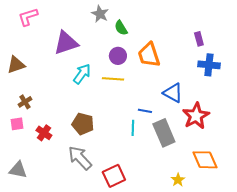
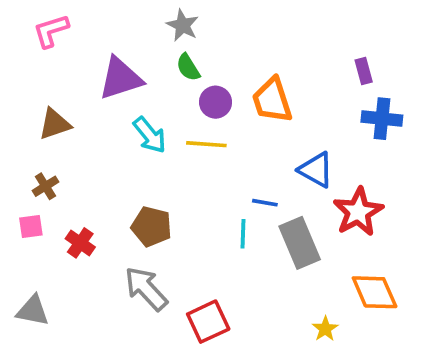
green semicircle: (121, 28) -> (188, 67), moved
brown triangle: (16, 65) -> (55, 124), moved
cyan arrow: (82, 74) -> (150, 135), turned 105

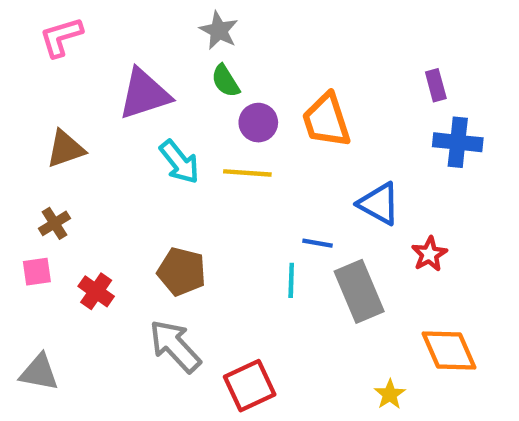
red star: (358, 212) -> (429, 254), size x0.6

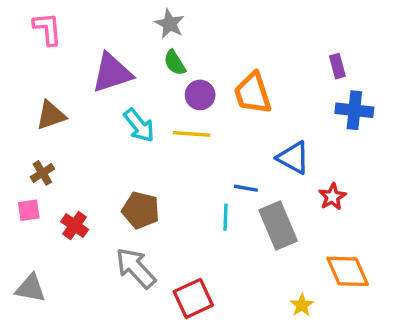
pink L-shape: (61, 37) -> (47, 29), turned 102

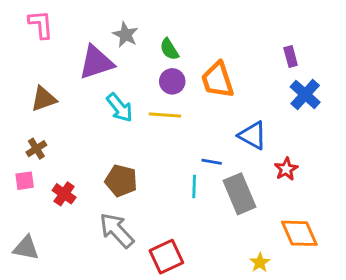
gray star: (170, 24) -> (125, 35), moved
green semicircle: (175, 63) -> (169, 49), moved
blue cross: (354, 110) -> (305, 95), turned 36

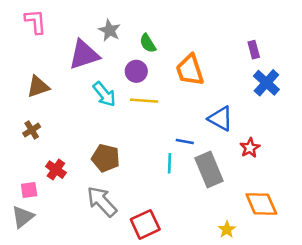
purple circle: (172, 81) -> (136, 71), moved
pink square: (25, 181) -> (29, 190), moved
gray triangle: (26, 248) -> (23, 217), turned -50

